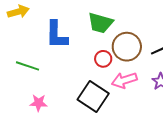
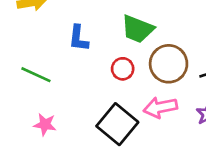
blue L-shape: (57, 35) -> (79, 38), size x0.7
red circle: (103, 59) -> (123, 69), moved

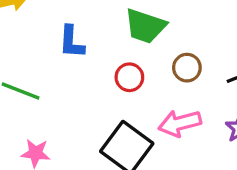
brown circle: (169, 64) -> (187, 68), size x0.6

